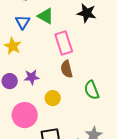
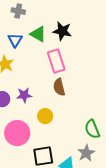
black star: (87, 13) -> (62, 31), moved
green semicircle: (92, 90) -> (92, 129), moved

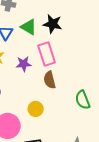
purple star: (24, 95) -> (24, 64), moved
green semicircle: (92, 129) -> (83, 100), moved

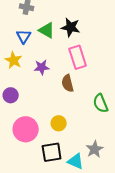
pink rectangle: (47, 54) -> (78, 57), moved
yellow circle: (36, 109) -> (59, 123), moved

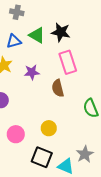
blue triangle: (24, 36) -> (14, 41), turned 42
pink circle: (26, 129) -> (16, 134), size x0.7
black square: (52, 152) -> (42, 157), turned 30

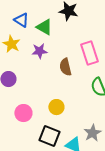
green triangle: (37, 35) -> (44, 27), moved
blue triangle: (14, 41) -> (21, 20), turned 49
pink rectangle: (68, 62) -> (89, 53), moved

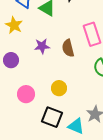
purple star: (39, 51) -> (42, 46), moved

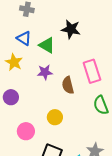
purple star: (42, 46) -> (45, 72), moved
yellow circle: (59, 88) -> (55, 117), moved

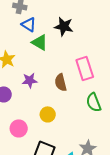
blue triangle: (24, 38) -> (29, 24), moved
purple star: (45, 72) -> (30, 80), moved

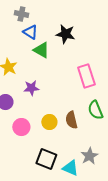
brown semicircle: (61, 82) -> (71, 120), moved
pink circle: (19, 128) -> (21, 127), moved

